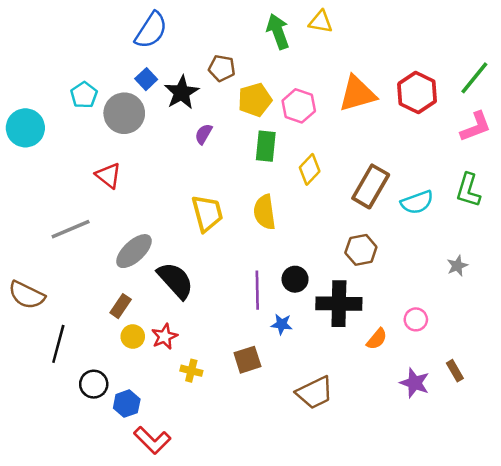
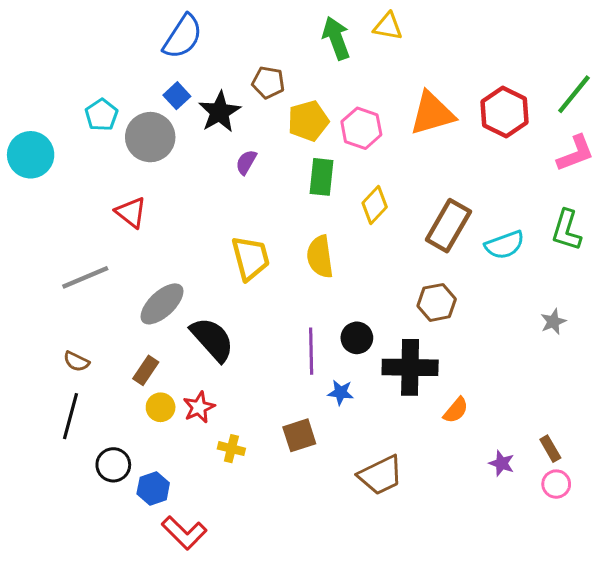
brown semicircle: (27, 295) -> (76, 361), moved, size x0.6
pink circle: (416, 319) -> (556, 484), moved
purple star: (415, 383) -> (502, 463), size x0.7

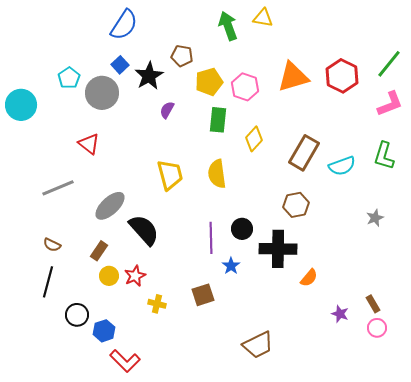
blue star: (341, 392) -> (231, 266), turned 30
brown trapezoid: (381, 475) -> (258, 345), moved

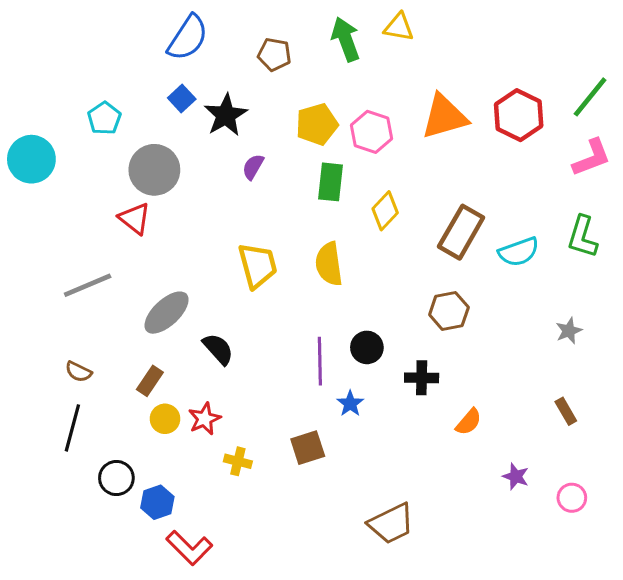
brown pentagon: (182, 56) -> (274, 54), moved
gray circle: (102, 93) -> (154, 170), moved
black semicircle: (144, 230) -> (218, 349), size x0.7
black cross: (278, 249) -> (422, 378), size x0.6
brown rectangle: (373, 304) -> (566, 411), moved

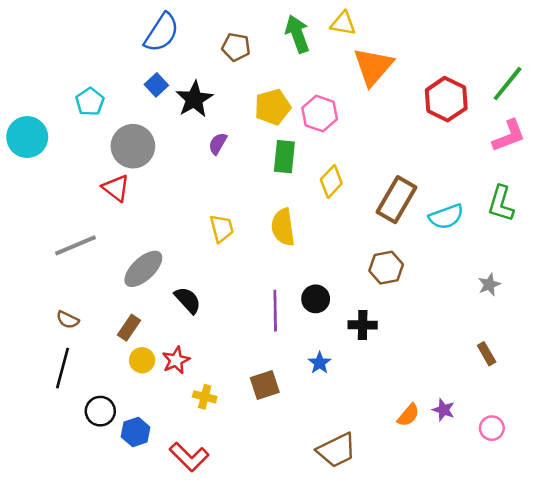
orange triangle: (444, 117) -> (373, 67), moved, turned -33
yellow trapezoid: (258, 265) -> (222, 228), size x0.7
blue star: (350, 404) -> (320, 363), moved
orange semicircle: (469, 422) -> (408, 415), moved
red L-shape: (189, 548) -> (189, 457), moved

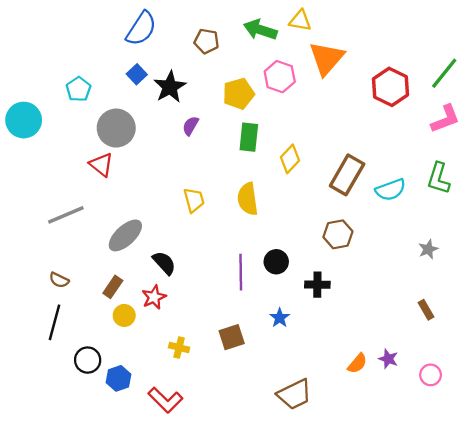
green arrow: (297, 34) -> (260, 30), turned -52
pink hexagon: (320, 114) -> (280, 77), moved
red star: (176, 360) -> (154, 297), moved

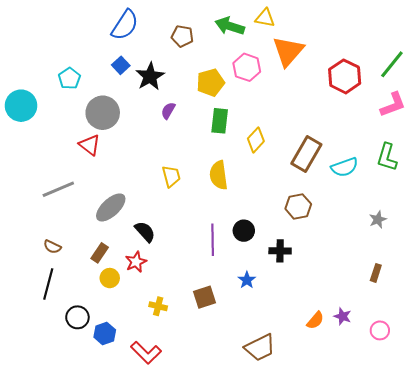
brown rectangle: (426, 310) -> (376, 273), turned 48

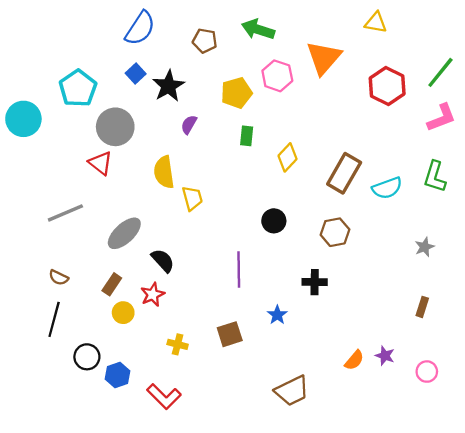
yellow triangle: (265, 18) -> (376, 23), moved
cyan pentagon: (69, 78) -> (78, 88), size x1.5
green rectangle: (220, 121) -> (247, 136), size x0.7
yellow semicircle: (219, 175) -> (164, 172), moved
black circle: (244, 231) -> (274, 221), moved

